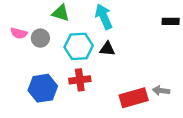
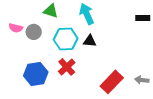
red cross: (80, 80) -> (67, 67), turned -36
gray arrow: (161, 91) -> (142, 80), moved
red rectangle: (134, 98) -> (112, 82), turned -30

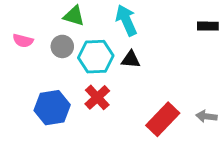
gray circle: (34, 32) -> (62, 46), moved

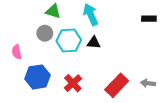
pink semicircle: (23, 41) -> (17, 52), moved, turned 64
red cross: (97, 97) -> (73, 83), moved

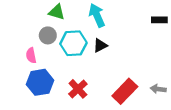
black triangle: (94, 43) -> (100, 45), turned -32
pink semicircle: (17, 52) -> (31, 56), moved

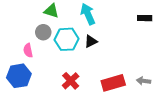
blue hexagon: (40, 82) -> (19, 76), moved
red rectangle: (125, 91) -> (113, 83), turned 30

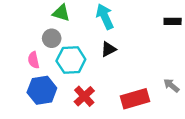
cyan hexagon: (67, 39) -> (71, 60), moved
blue hexagon: (19, 76) -> (42, 90), moved
gray arrow: (144, 81) -> (171, 85), moved, turned 32

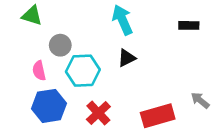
green triangle: (61, 13) -> (32, 16), moved
black rectangle: (173, 21) -> (189, 25), moved

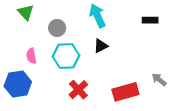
green triangle: (32, 16) -> (26, 12), turned 30
gray circle: (60, 45) -> (57, 28), moved
blue hexagon: (49, 106) -> (18, 84), moved

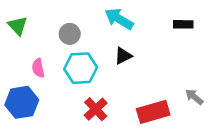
green triangle: (26, 12) -> (18, 26), moved
cyan arrow: (97, 16) -> (119, 19), turned -35

